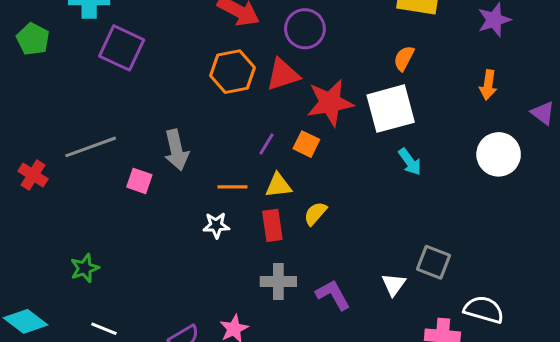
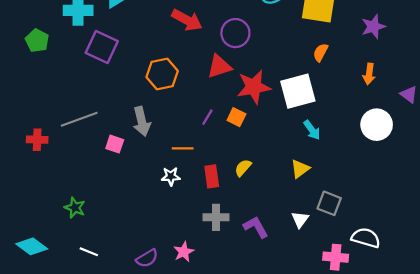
orange semicircle: (404, 58) -> (321, 52), moved
orange hexagon: (233, 72) -> (162, 74), moved
red cross: (33, 175) -> (37, 140), turned -30
yellow triangle: (278, 185) -> (300, 169), moved, turned -30
green star: (85, 268) -> (75, 208), turned -30

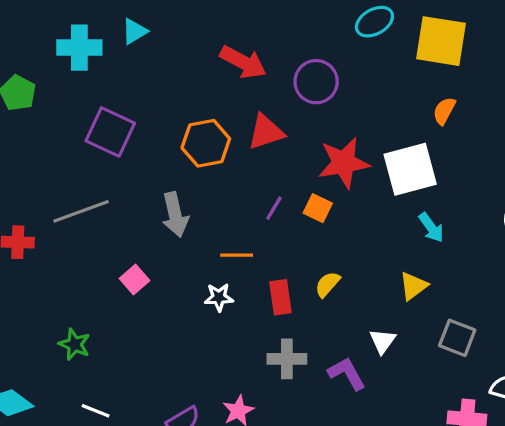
purple square: (102, 47) -> (110, 132), moved
red triangle: (219, 66) -> (266, 132), moved
pink square: (115, 144) -> (135, 279), moved, turned 30
white triangle: (300, 219) -> (383, 341), moved

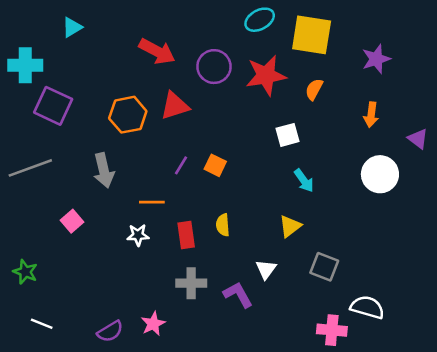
cyan cross: (79, 48) -> (25, 65), moved
red star: (344, 163) -> (266, 75), moved
white square: (410, 169) -> (287, 135), size x0.6
yellow semicircle: (327, 284) -> (223, 225), turned -45

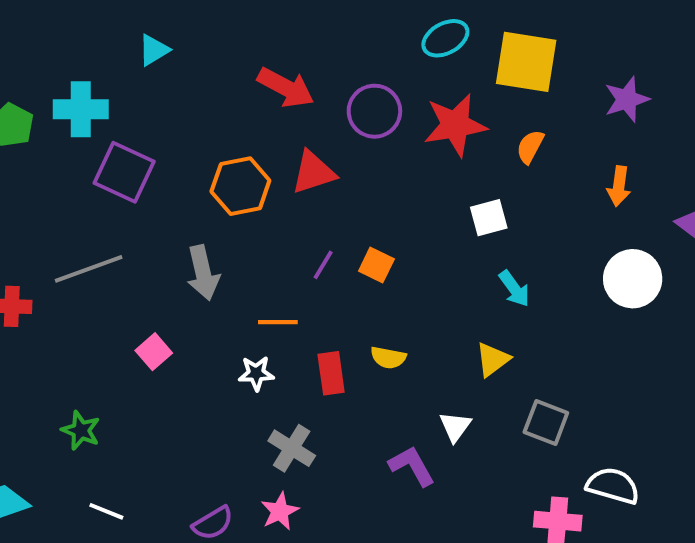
yellow semicircle: (223, 225) -> (388, 358), turned -75
gray cross: (191, 283) -> (292, 448), moved, turned 32

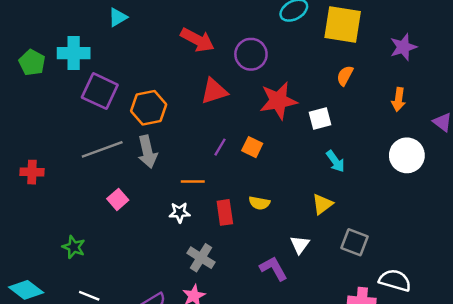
red star: (455, 125) -> (278, 101), moved
orange hexagon: (240, 186) -> (149, 108), moved
gray line: (89, 269) -> (102, 149), moved

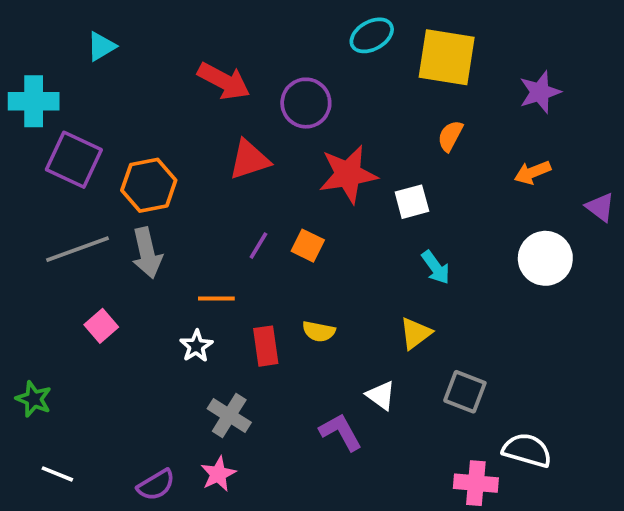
orange arrow: (399, 99) -> (533, 172), turned 60
white star: (180, 212) -> (196, 346), turned -30
white triangle: (300, 245) -> (381, 395), turned -30

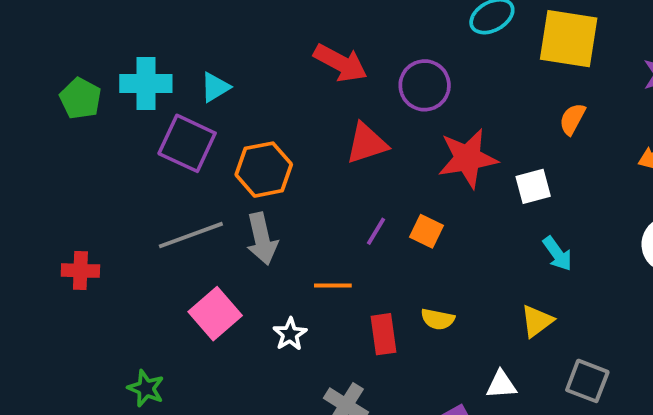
cyan triangle: (101, 46) -> (215, 87), moved
pink square: (101, 326) -> (215, 314), size x1.5
white star: (196, 346) -> (290, 334), moved
white triangle: (381, 395) -> (501, 385), turned -40

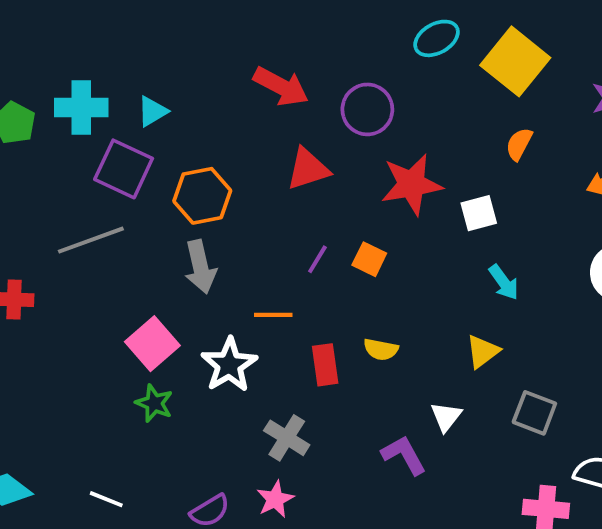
yellow square: (569, 39) -> (515, 61), turned 30
gray line: (191, 235) -> (91, 240), moved
white star: (290, 334) -> (229, 365), size x1.6
white triangle: (501, 385) -> (446, 417), turned -48
green star: (146, 388) -> (154, 403), moved

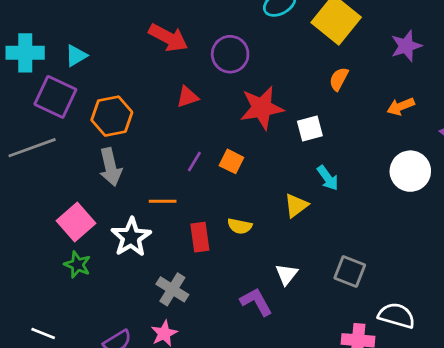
red triangle: (308, 169) -> (187, 97), size x0.7
yellow triangle: (483, 351) -> (296, 205), moved

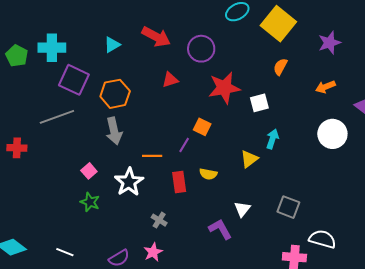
cyan triangle: (76, 56) -> (112, 45), moved
purple line: (194, 161) -> (184, 145), moved
cyan arrow: (328, 178) -> (272, 139), turned -126
pink square: (76, 222) -> (89, 171), size x0.6
gray cross: (172, 289) -> (159, 220), size x0.7

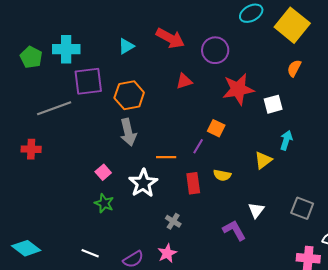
purple square: (74, 80) -> (88, 81), turned -32
gray line: (57, 117) -> (54, 108), moved
white line: (65, 252) -> (90, 253), moved

